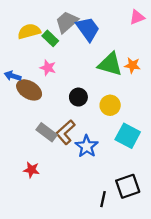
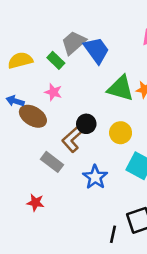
yellow semicircle: (29, 31) -> (20, 60), moved
brown L-shape: (65, 132) -> (72, 139), moved

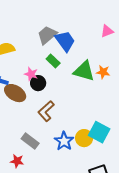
green rectangle: (56, 60) -> (53, 61), moved
black circle: (86, 124) -> (38, 83), moved
yellow circle: (121, 133) -> (84, 138), moved
gray rectangle: (52, 162) -> (30, 141), moved

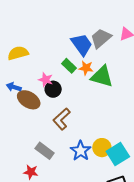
gray trapezoid: (47, 35) -> (101, 38), moved
orange star: (103, 72) -> (86, 68), moved
cyan square: (99, 132) -> (118, 154), moved, turned 30

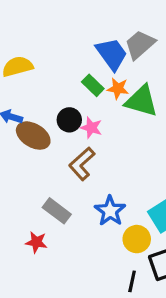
pink star: (46, 80) -> (91, 128), moved
yellow circle: (102, 148) -> (137, 239), moved

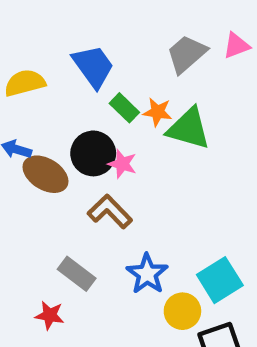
blue trapezoid: (112, 54) -> (93, 66), moved
black circle: (69, 120) -> (93, 153), size x1.4
brown L-shape: (82, 164) -> (110, 212), turned 88

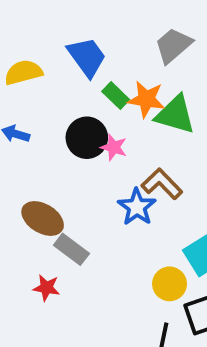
orange star: (158, 112) -> (146, 99), size x1.4
brown ellipse: (45, 174) -> (43, 218), moved
brown L-shape: (110, 212) -> (162, 184), moved
blue star: (147, 274) -> (137, 207), moved

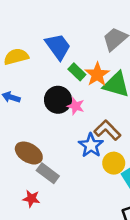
orange star: (146, 99) -> (97, 74), turned 30
yellow circle: (170, 284) -> (114, 163), moved

